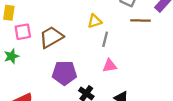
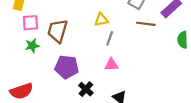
brown trapezoid: (51, 37) -> (58, 31), turned -50
green star: (11, 56) -> (32, 46), moved

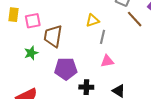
pink square: (30, 23) -> (33, 21), moved
brown line: (146, 24) -> (135, 19), turned 48
black cross: (86, 89) -> (86, 87), turned -32

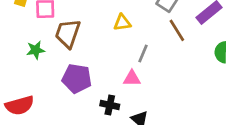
gray line: (103, 37) -> (143, 54), moved
black cross: (86, 87) -> (110, 105), moved

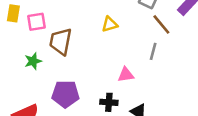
gray line: (143, 54) -> (153, 51), moved
purple pentagon: (77, 78) -> (66, 94), moved

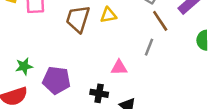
brown trapezoid: (61, 42) -> (78, 19), moved
green star: (33, 61) -> (24, 66), moved

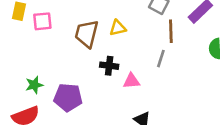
brown line: (160, 21) -> (171, 31), turned 35
black cross: (99, 93) -> (109, 66), moved

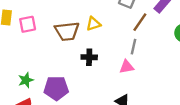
brown line: (171, 31) -> (140, 22), turned 42
brown trapezoid: (87, 34) -> (67, 31), turned -105
pink triangle: (131, 81) -> (127, 67), moved

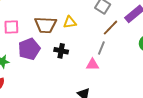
pink square: (28, 24) -> (11, 27), moved
purple pentagon: (56, 88) -> (29, 49), moved, turned -30

